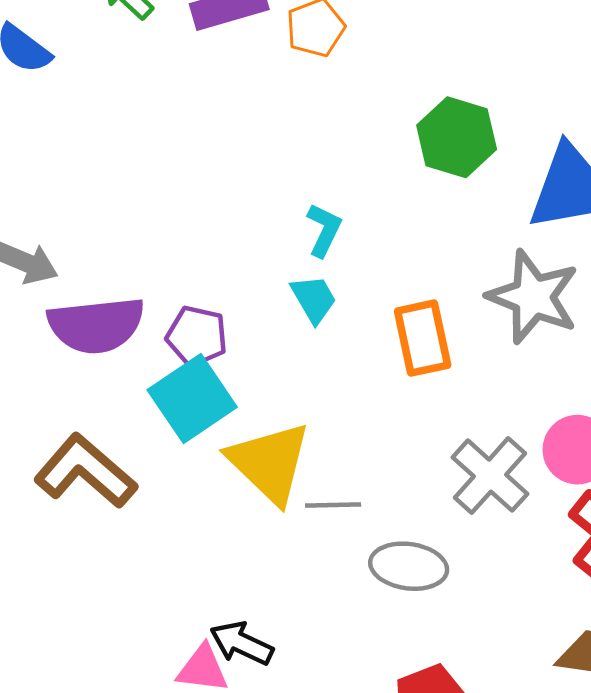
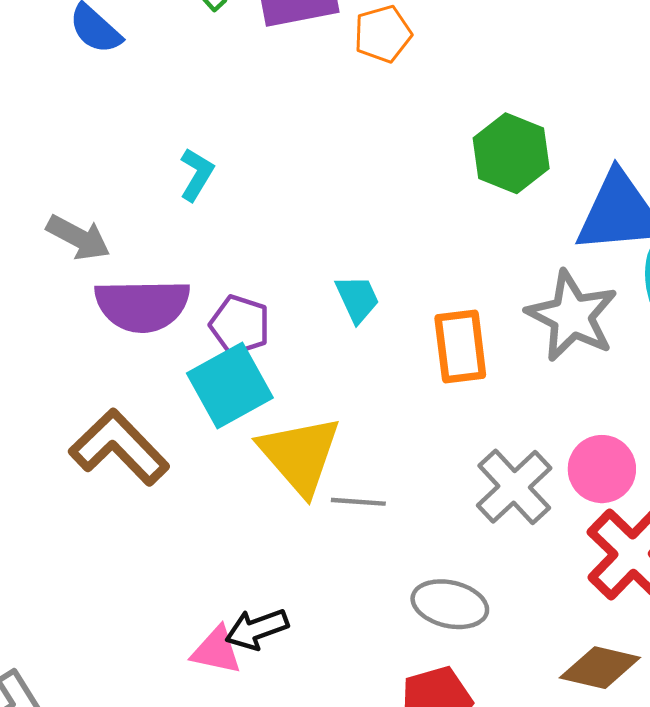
cyan L-shape: (324, 230) -> (197, 174), moved
gray ellipse: (409, 566) -> (450, 604), moved
black arrow: (242, 643) -> (257, 629), turned -50

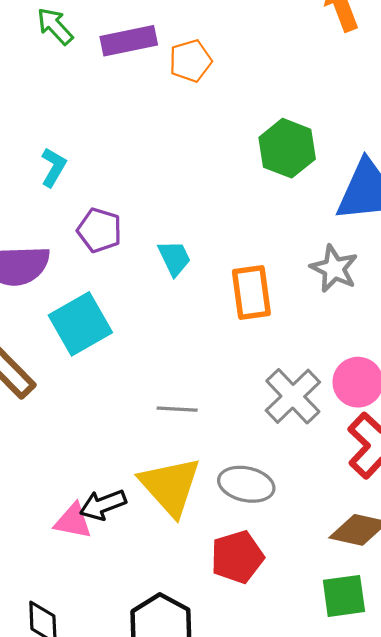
gray star: (572, 316) -> (334, 269), size x0.7
purple pentagon: (240, 325) -> (99, 230), moved
yellow triangle: (300, 455) -> (170, 486), moved

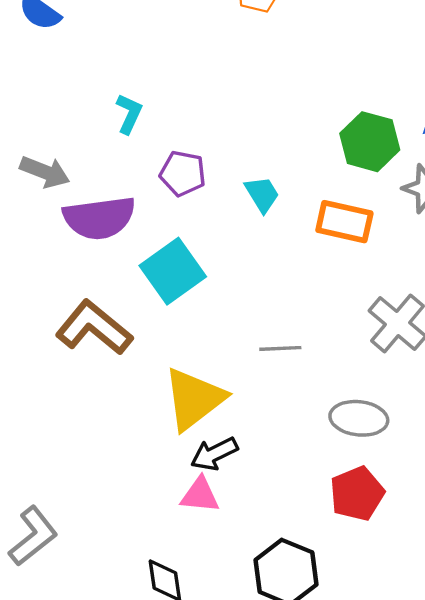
green hexagon: (287, 148) -> (370, 142), moved
orange rectangle: (251, 293) -> (344, 222), turned -64
yellow triangle: (170, 486) -> (194, 399), moved, turned 40
pink triangle: (73, 521) -> (200, 495), moved

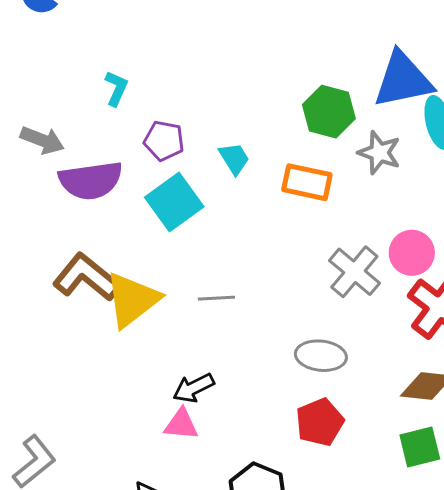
cyan square: (173, 271) -> (174, 202), moved
gray line: (280, 348) -> (216, 298), moved
yellow triangle: (194, 399) -> (132, 300), moved

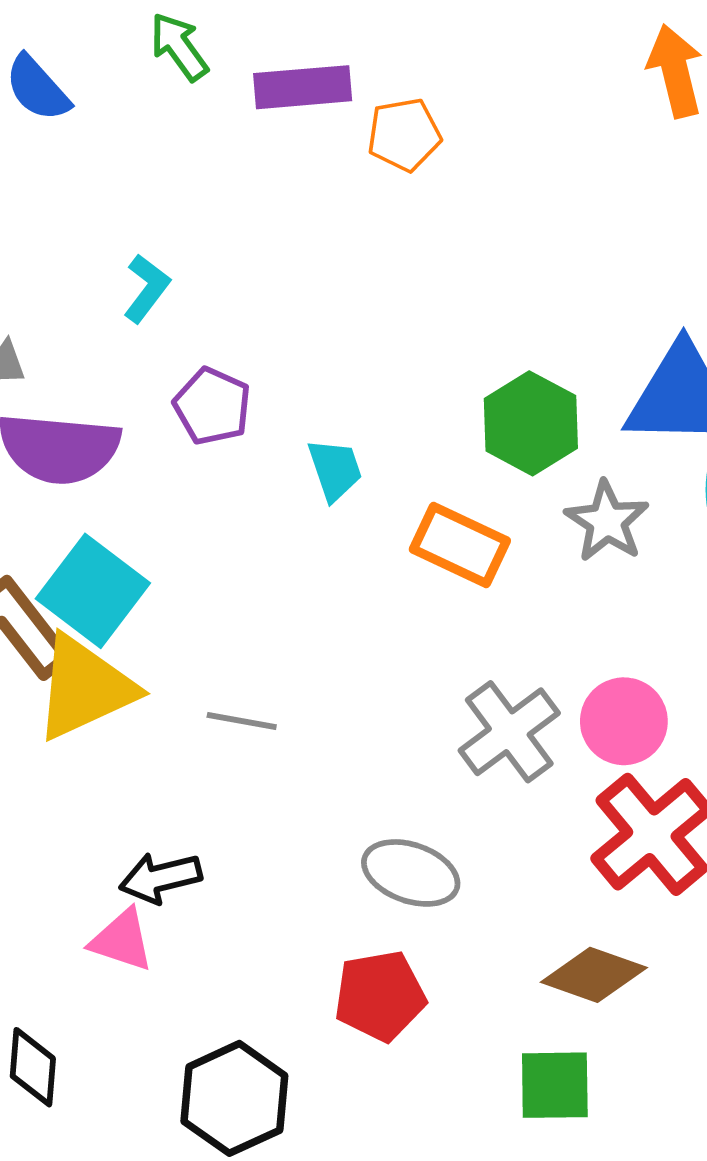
cyan square: (174, 202) -> (93, 591), moved, turned -30

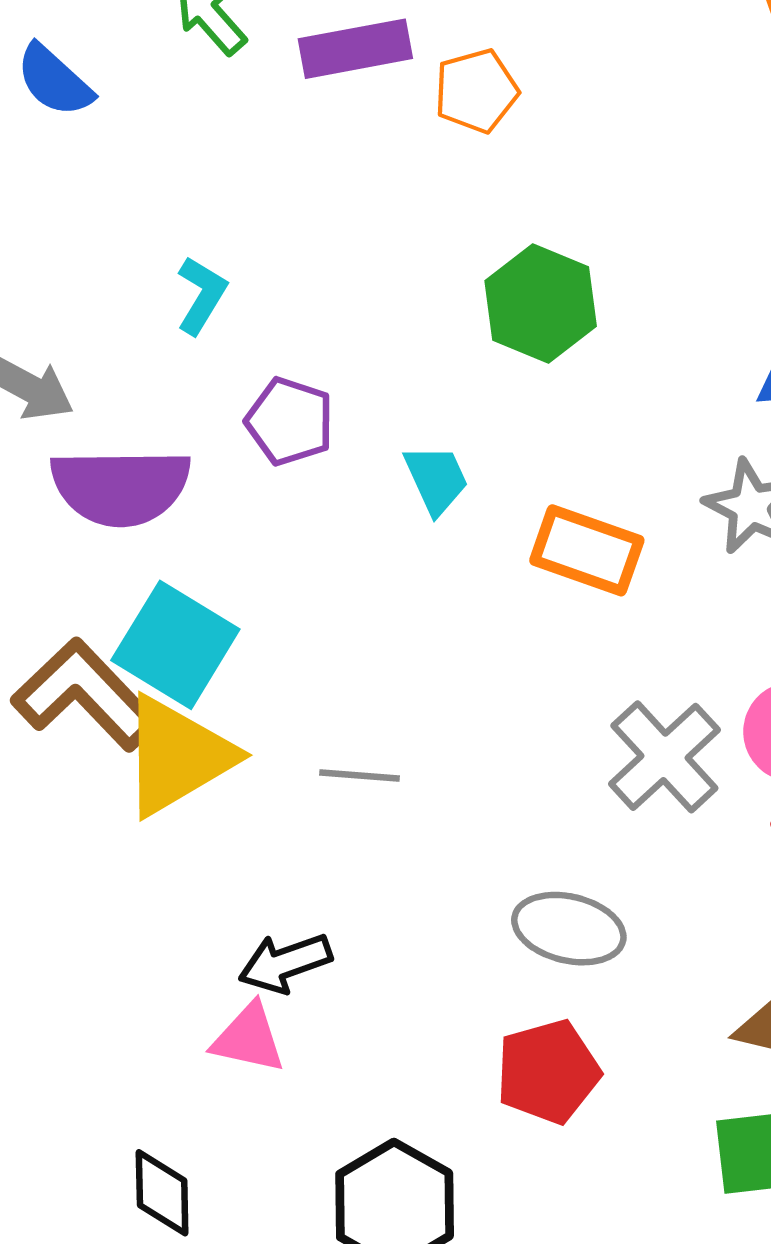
green hexagon: (531, 423) -> (541, 303), moved

